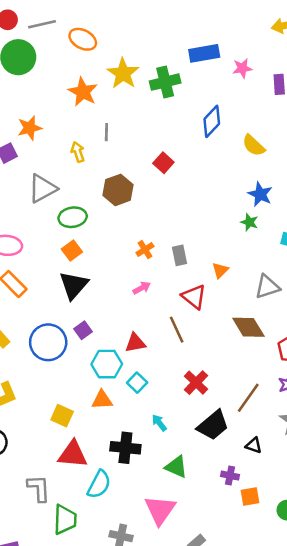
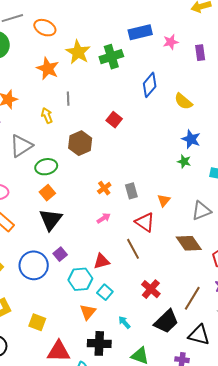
orange triangle: (102, 400) -> (88, 312), moved, turned -42
yellow square: (62, 416) -> (37, 322), moved
black triangle: (254, 445) -> (199, 335), size x1.6

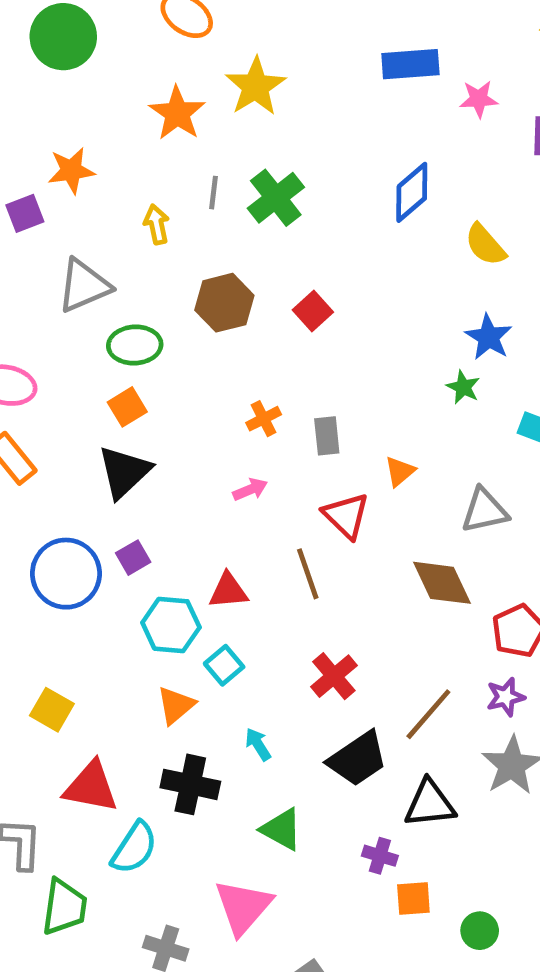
green cross: (111, 57) -> (276, 198), moved, turned -30
red square: (114, 120) -> (313, 311), moved
black triangle: (199, 335) -> (430, 804), turned -30

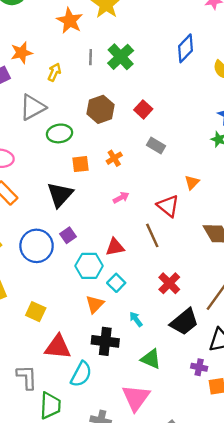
yellow arrow: (157, 224) -> (54, 72), moved, turned 42
orange square: (127, 407) -> (81, 164), moved, turned 30
orange cross: (264, 419) -> (114, 158), moved
gray rectangle: (327, 436) -> (156, 146), moved, turned -48

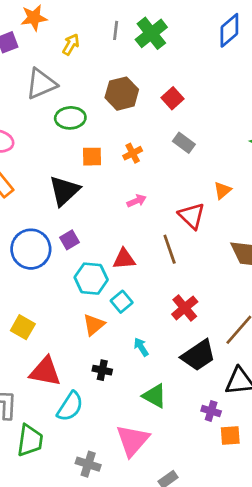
black cross: (105, 341) -> (102, 370), size x0.6

